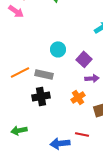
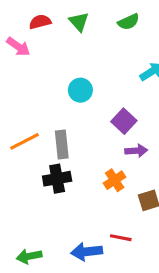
cyan circle: (58, 49) -> (80, 90), moved
gray rectangle: (44, 74) -> (62, 144), turned 72
green arrow: (19, 130) -> (29, 256), moved

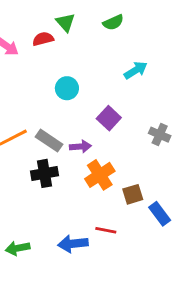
red semicircle: (40, 22) -> (43, 39), moved
gray rectangle: (62, 144) -> (49, 141), turned -50
purple arrow: (136, 151) -> (80, 147), moved
orange cross: (115, 180) -> (100, 175), size x1.4

